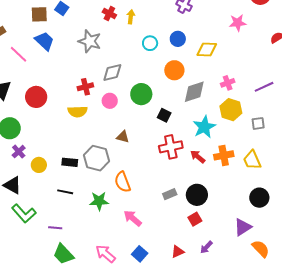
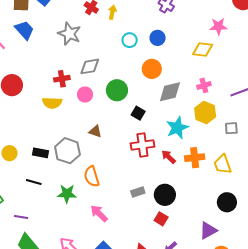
yellow diamond: (207, 49) -> (203, 49), moved
red square: (195, 219) -> (161, 219), turned -32

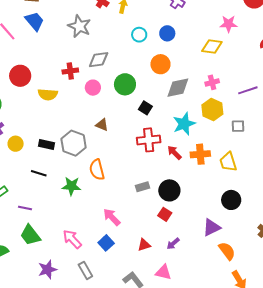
yellow semicircle: (52, 103) -> (48, 94), moved
pink arrow: (99, 213) -> (112, 217), moved

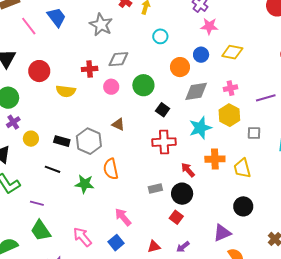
pink star: (229, 24) -> (209, 26), moved
blue circle: (167, 33) -> (201, 55), moved
red arrow: (174, 153) -> (188, 170), moved

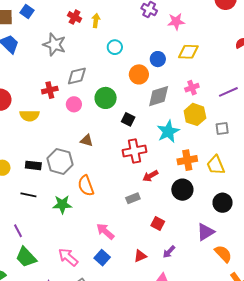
pink star: (209, 26) -> (176, 22), moved
red arrow: (188, 170) -> (150, 176), moved, turned -70
black circle: (182, 194) -> (182, 190), moved
purple line: (37, 203) -> (18, 231), turned 56

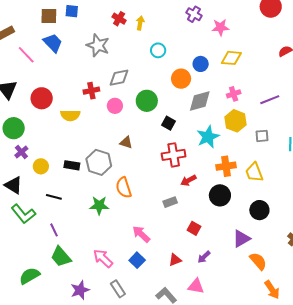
blue square: (27, 11) -> (72, 11), turned -32
black line: (28, 195) -> (54, 197), moved

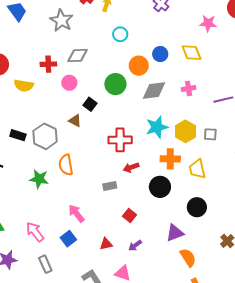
pink star: (220, 27) -> (208, 23), moved
yellow diamond: (231, 58) -> (192, 53), turned 55
green circle: (147, 101) -> (115, 84), moved
yellow hexagon: (235, 121) -> (185, 131), moved
black square: (169, 123) -> (90, 104), moved

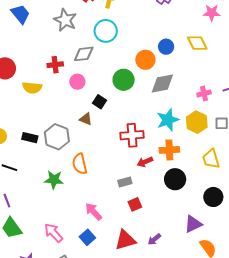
cyan circle: (120, 34) -> (106, 31), moved, size x1.5
pink cross: (188, 88) -> (204, 93), moved
orange cross: (170, 159) -> (169, 150), moved
red square: (129, 216) -> (135, 204), moved, turned 32
red triangle: (106, 244) -> (125, 240), size x1.6

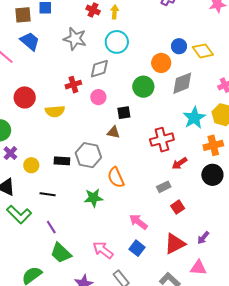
yellow diamond: (197, 43) -> (203, 51), moved
black square: (100, 102) -> (124, 113), turned -32
orange cross: (169, 150) -> (213, 145), moved

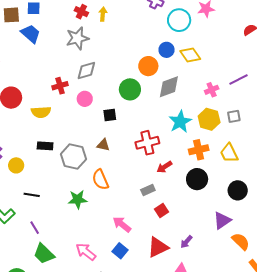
gray star: (75, 39) -> (78, 38), moved, turned -30
blue trapezoid: (30, 41) -> (31, 34), moved
cyan circle: (117, 42) -> (179, 20), moved
brown triangle: (113, 132) -> (103, 145), moved
black rectangle: (62, 161) -> (45, 146), moved

